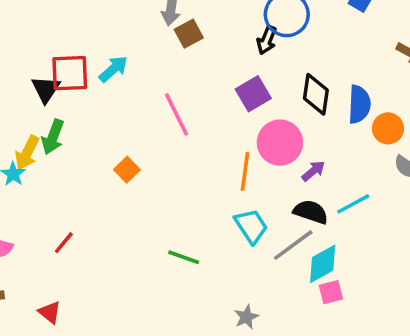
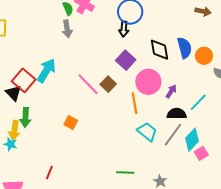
brown square: (189, 34) -> (108, 84), moved
cyan arrow: (113, 69) -> (46, 71), size x1.4
red square: (70, 73) -> (24, 80), turned -30
green line: (184, 257) -> (125, 173), moved

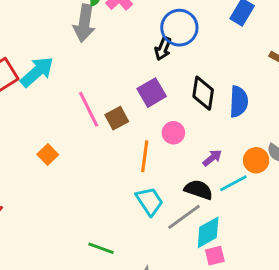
gray arrow: (67, 29) -> (84, 23), size x1.4
orange circle: (204, 56) -> (256, 160), moved
pink circle: (148, 82) -> (173, 133), size x0.6
purple arrow: (171, 91) -> (212, 158), moved

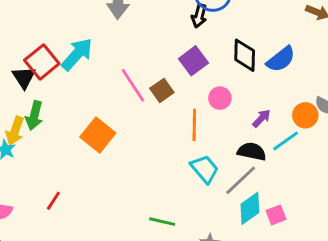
blue semicircle: (239, 102) -> (281, 59), turned 56
orange square: (48, 155) -> (98, 135), size x1.6
cyan diamond: (208, 232) -> (250, 208), moved

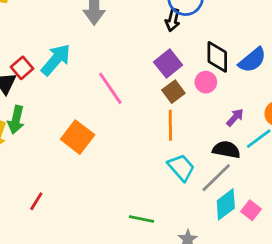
red square: (42, 62) -> (22, 68), size x0.7
brown square: (162, 90) -> (173, 92), moved
pink circle: (220, 98) -> (206, 82), moved
pink square: (276, 215) -> (251, 210), turned -30

